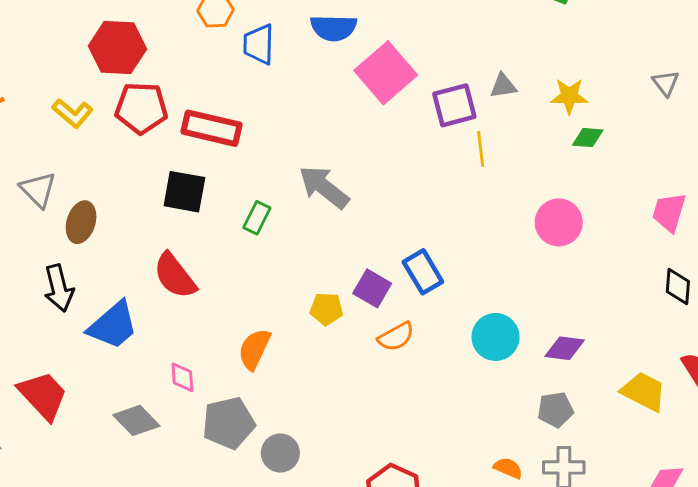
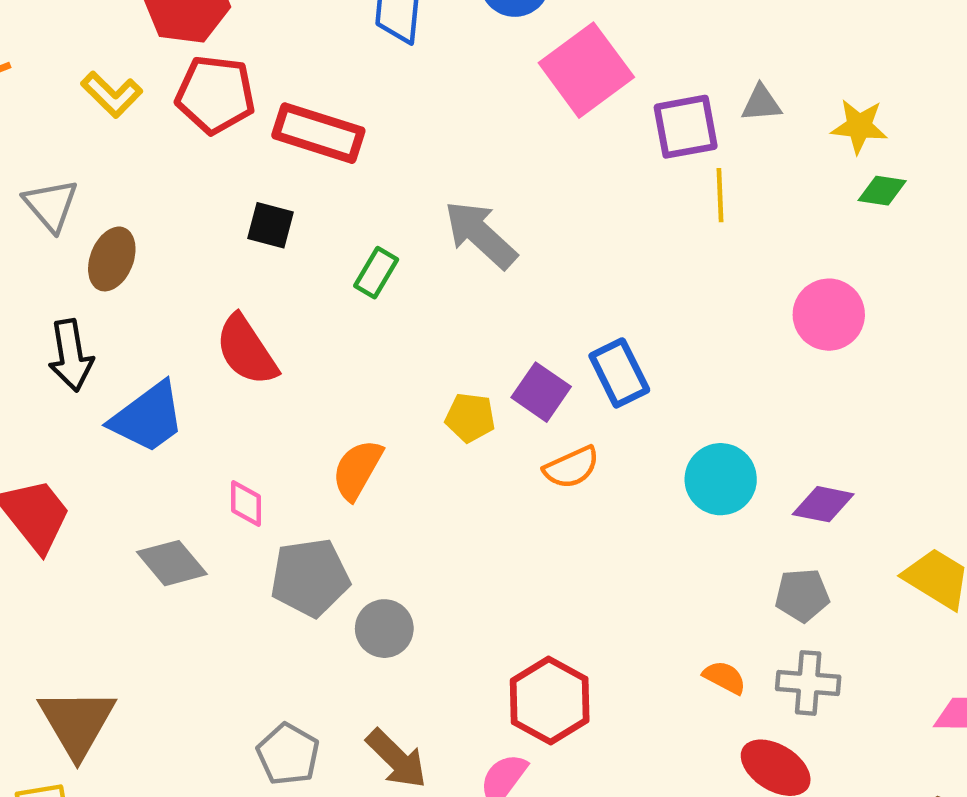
black square: (184, 192) -> (270, 225), size x0.7

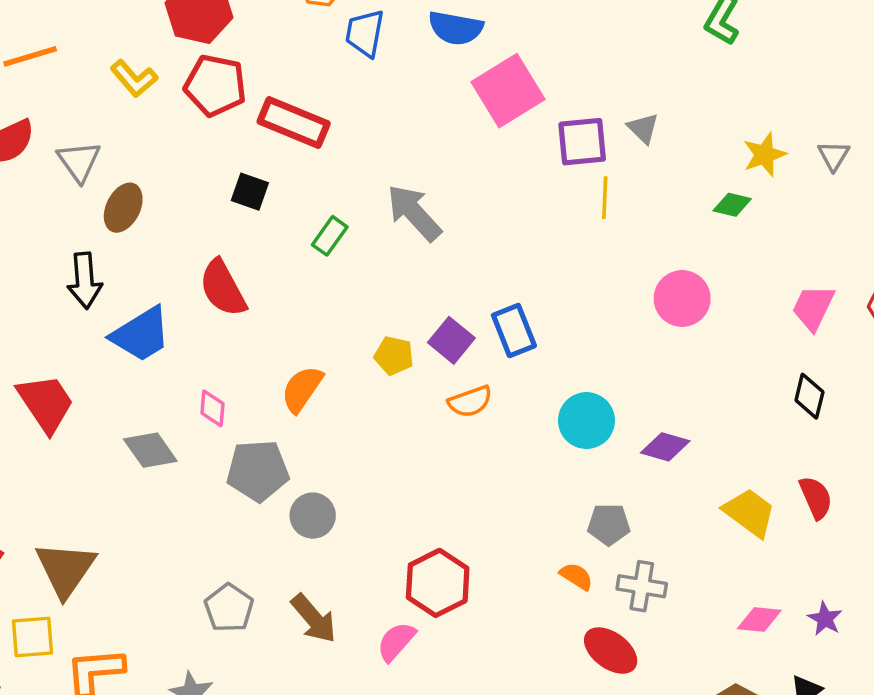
gray triangle: (761, 103) -> (643, 128), turned 44
yellow star: (859, 126) -> (764, 155), moved, turned -30
gray pentagon: (802, 595) -> (609, 524), moved

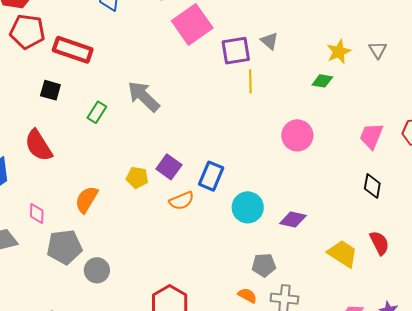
blue rectangle: (514, 331) -> (211, 176), moved, turned 48

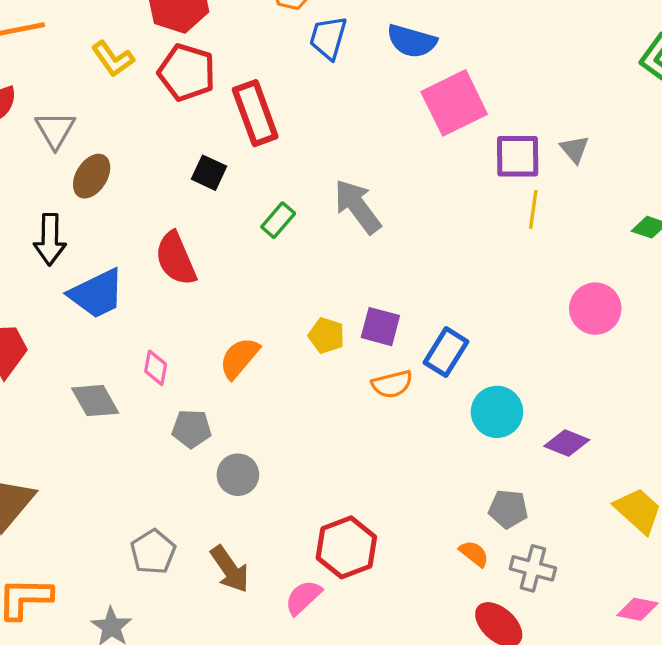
red rectangle: (73, 50) -> (255, 113), turned 42
purple square: (169, 167) -> (380, 327), turned -30
gray pentagon: (64, 247) -> (192, 429), size x0.7

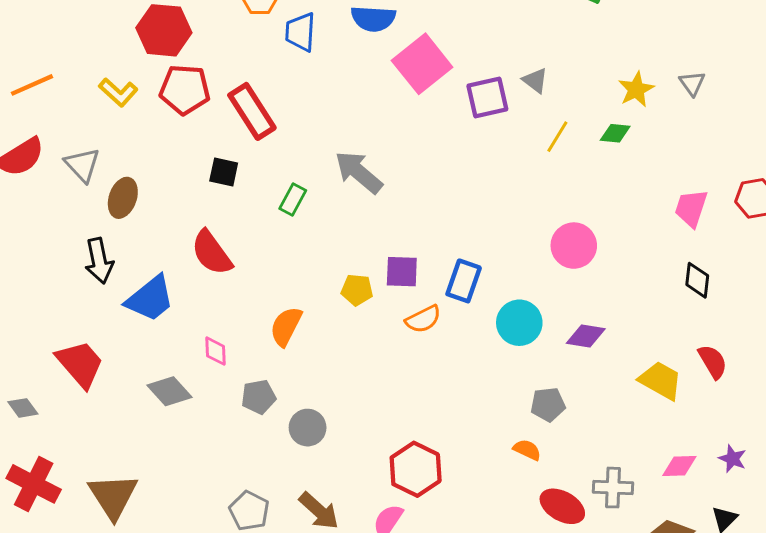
yellow line: (533, 209) -> (557, 137), moved, turned 36
pink circle: (595, 309) -> (574, 246), moved
gray cross: (533, 568) -> (613, 488), moved

